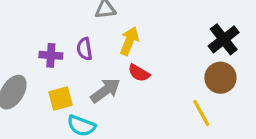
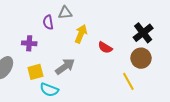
purple semicircle: (84, 49) -> (48, 22), moved
red semicircle: (139, 73) -> (105, 48), moved

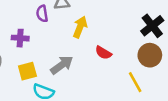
red semicircle: (105, 48) -> (103, 53), moved

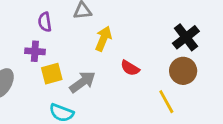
purple semicircle: (42, 14) -> (45, 22), moved
yellow square: (27, 71) -> (52, 74), moved

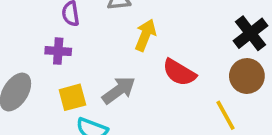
red semicircle: (130, 68) -> (179, 72), size x1.4
yellow square: (52, 74) -> (72, 97), moved

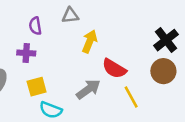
gray arrow: (119, 90) -> (88, 89), moved
yellow line: (226, 115) -> (131, 97), moved

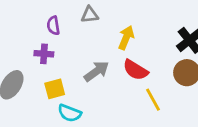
yellow arrow: (90, 41) -> (126, 38), moved
gray arrow: (88, 89) -> (96, 71), moved

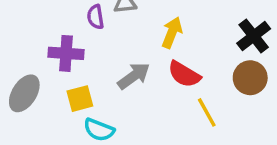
purple semicircle: (53, 26) -> (96, 17), moved
purple cross: (44, 54) -> (66, 53), size x1.4

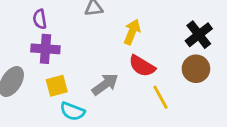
purple semicircle: (96, 17) -> (40, 19), moved
gray arrow: (134, 76) -> (105, 84), moved

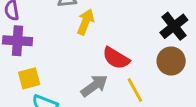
yellow arrow: (132, 32) -> (86, 22), moved
gray arrow: (105, 84) -> (94, 86), moved

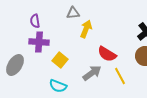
yellow square: (29, 78) -> (60, 60), moved, turned -35

